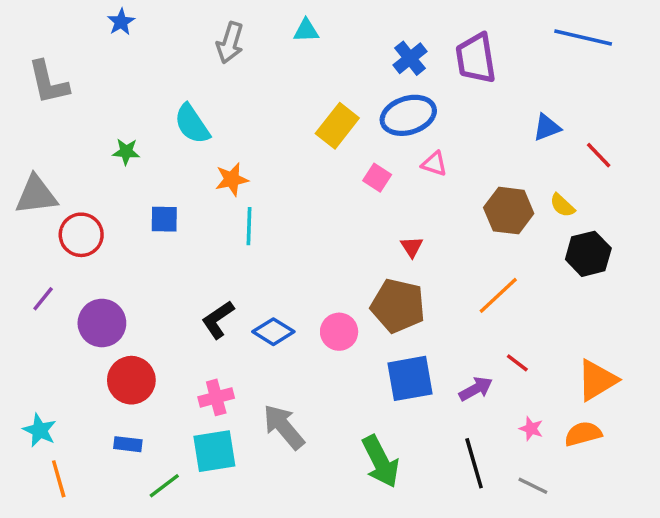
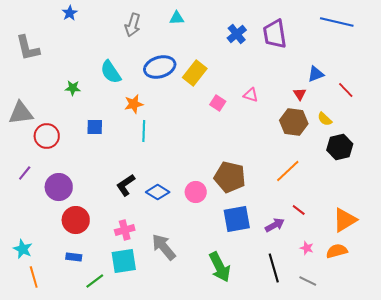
blue ellipse: (408, 115) -> (160, 67), moved
red triangle: (412, 247) -> (300, 94), moved

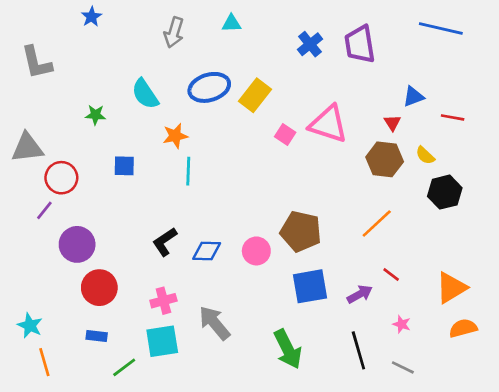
red line: (346, 90) -> (453, 117), turned -36
pink triangle: (251, 95) -> (328, 124), size x2.0
purple line: (25, 173) -> (44, 210), moved
blue diamond: (158, 192) -> (207, 251), turned -30
orange semicircle: (337, 251) -> (463, 328), moved

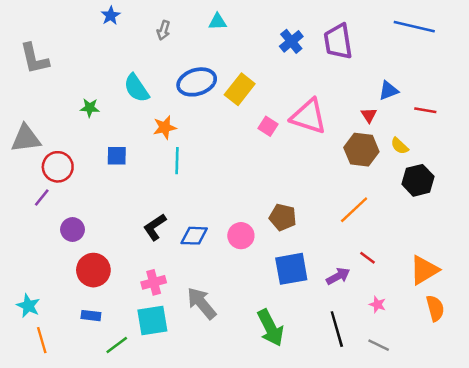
blue star: (91, 17) -> (111, 16), moved
gray arrow: (174, 32) -> (163, 30), size x0.7
brown pentagon: (301, 231) -> (283, 217), size x0.7
purple circle: (77, 244) -> (72, 229), size x0.7
orange semicircle: (463, 328) -> (435, 308), turned 90

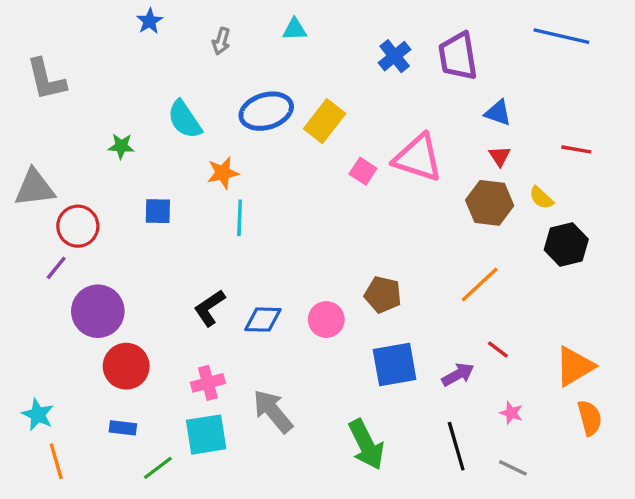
blue triangle: (388, 91) -> (498, 113), moved, turned 40
purple circle: (72, 229) -> (98, 311), size x1.6

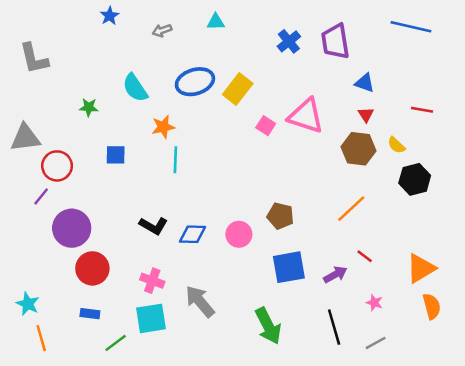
gray arrow: (221, 41) -> (162, 30), turned 54
black L-shape: (210, 308) -> (153, 226), turned -116
pink cross: (208, 383) -> (152, 281), turned 35
gray line: (513, 468) -> (376, 343), turned -55

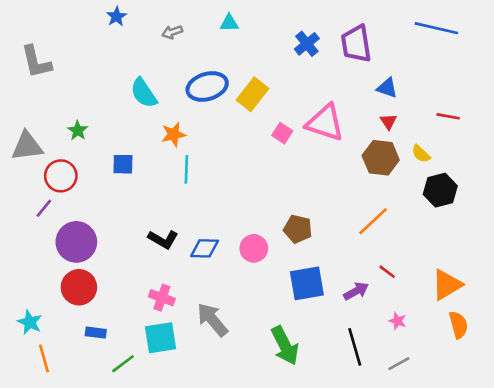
green star: (89, 107) -> (78, 131), moved, turned 30
red circle: (92, 268) -> (79, 287), moved

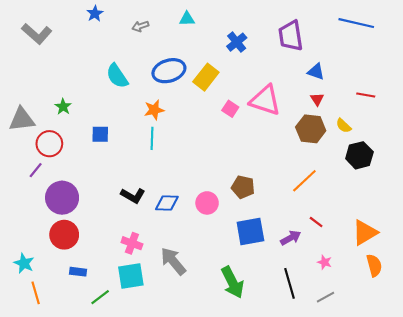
blue cross: (307, 44) -> (237, 42), moved
gray L-shape: (36, 62) -> (37, 34), moved, turned -36
orange star: (173, 134) -> (154, 110), moved

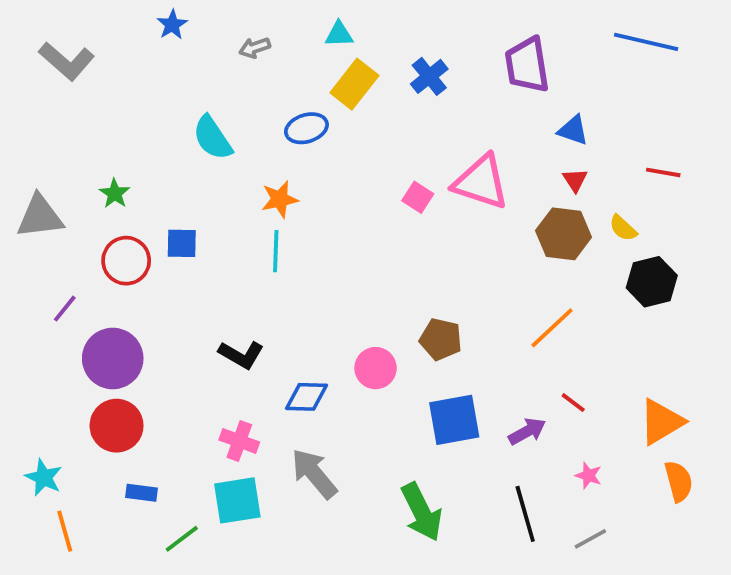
blue ellipse: (169, 71) -> (306, 128), size x0.7
yellow rectangle: (206, 77) -> (354, 84), moved
red circle: (49, 144) -> (126, 261), moved
blue diamond: (167, 203) -> (306, 397), moved

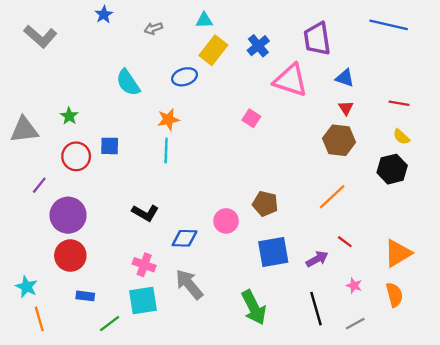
pink triangle: (481, 182) -> (291, 80), moved
yellow semicircle: (623, 228) -> (401, 137), moved
orange semicircle: (679, 481) -> (394, 295), moved

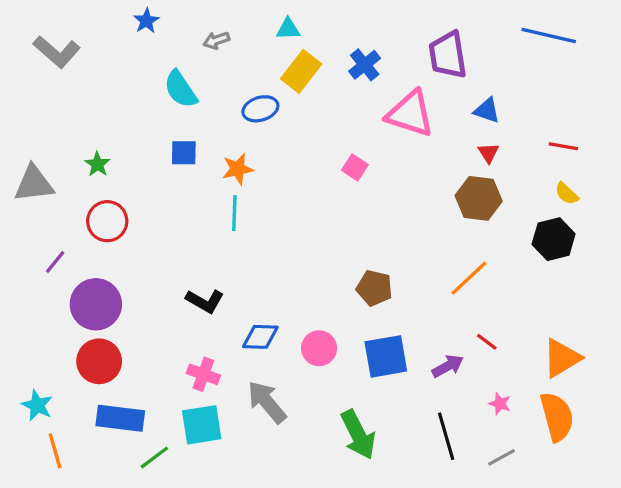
cyan semicircle: (128, 83) -> (181, 89), moved
blue square: (110, 146) -> (184, 153), moved
pink circle: (226, 221) -> (319, 348), moved
orange semicircle: (394, 295) -> (557, 417), size x1.4
blue rectangle: (85, 296) -> (120, 418), size x1.8

